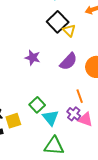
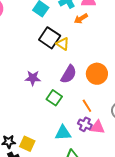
green square: (37, 105) -> (54, 98), moved
cyan triangle: (50, 118) -> (63, 133), turned -42
yellow square: (13, 121) -> (27, 144), turned -35

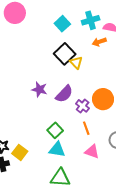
purple semicircle: (69, 74) -> (64, 94), moved
green square: (54, 98) -> (55, 130), moved
purple cross: (85, 124) -> (83, 106), moved

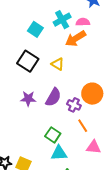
orange arrow: (99, 42) -> (76, 39), size x1.5
black square: (65, 54) -> (28, 61), moved

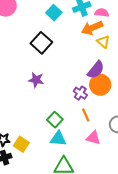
yellow triangle: (58, 64) -> (103, 42), moved
purple semicircle: (53, 97) -> (96, 70), moved

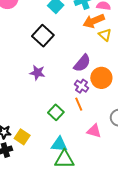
purple semicircle: (96, 70) -> (82, 63), moved
orange line: (86, 115) -> (79, 104), moved
cyan triangle: (58, 139) -> (59, 144), moved

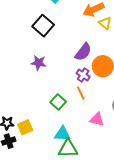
yellow square: (22, 137) -> (25, 127), turned 35

